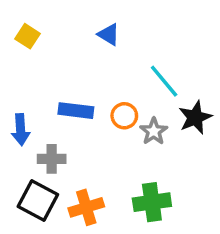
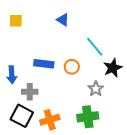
yellow square: (27, 36) -> (16, 21), turned -32
gray star: (154, 131) -> (96, 89), moved

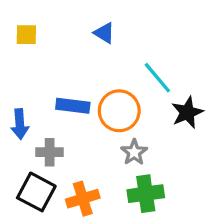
orange circle: (72, 67) -> (119, 111), size x1.6
gray star: (96, 89) -> (134, 152), moved

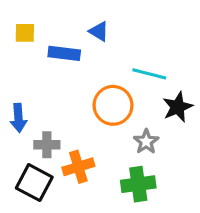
cyan line: (157, 78) -> (149, 74), turned -36
blue rectangle: (73, 106) -> (64, 53), moved
gray star: (134, 152) -> (146, 142), moved
orange cross: (83, 199) -> (78, 167), moved

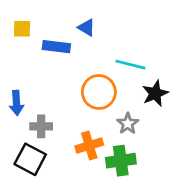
orange cross: (78, 167) -> (89, 146), moved

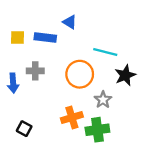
yellow square: (22, 29) -> (18, 38), moved
gray cross: (41, 126) -> (35, 71), moved
black square: (30, 159) -> (24, 129), size x0.6

